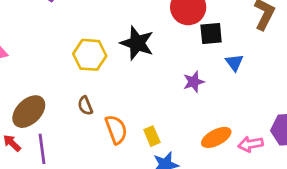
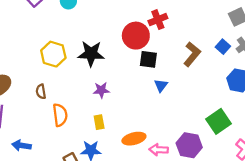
black star: (137, 43) -> (91, 54), turned -30
purple star: (194, 82) -> (101, 90), moved
yellow rectangle: (152, 136) -> (99, 122), moved

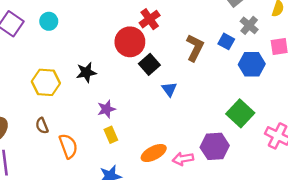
blue square: (223, 47) -> (226, 41), moved
black star: (91, 54) -> (86, 72), size x0.7
black square: (148, 59) -> (149, 64), turned -36
yellow rectangle: (99, 122) -> (111, 135), moved

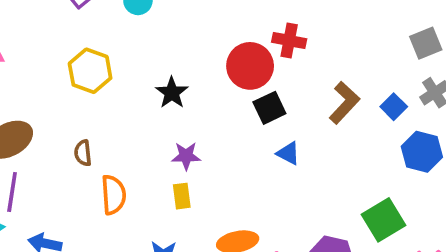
red cross: (150, 19) -> (289, 40), turned 30
black star: (86, 72) -> (172, 93), turned 30
yellow hexagon: (46, 82) -> (90, 71), moved
blue triangle: (169, 89) -> (288, 153), turned -42

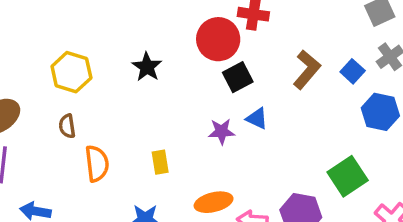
yellow hexagon: (90, 71) -> (71, 72), moved
purple star: (186, 156) -> (221, 132), moved

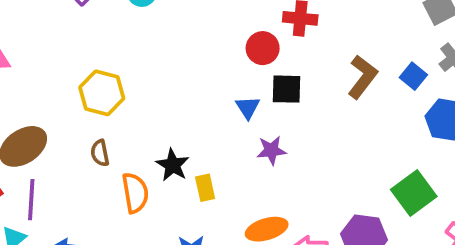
red circle: (218, 39) -> (263, 48), size x0.7
black star: (147, 67) -> (173, 165), moved
black square: (238, 77) -> (286, 89), turned 32
blue triangle: (257, 118) -> (248, 107), moved, turned 35

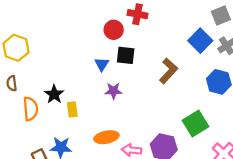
blue square: (413, 76) -> (200, 41), moved, size x1.5
brown L-shape: (363, 77) -> (168, 71), moved

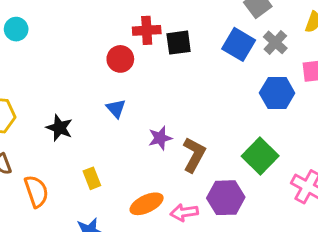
black square: (126, 55) -> (179, 43), moved
brown L-shape: (168, 71) -> (194, 155), moved
purple star: (113, 91) -> (160, 138), moved
black star: (54, 94) -> (59, 128), moved

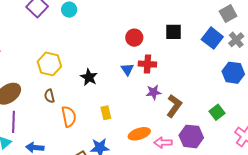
red cross: (147, 30) -> (147, 64), moved
green square: (260, 156) -> (217, 112), size x0.7

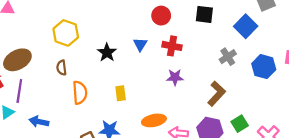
gray cross: (236, 40) -> (228, 57), moved
blue triangle: (127, 69) -> (140, 44), moved
brown L-shape: (174, 106) -> (217, 94), moved
green square: (217, 112) -> (240, 124), moved

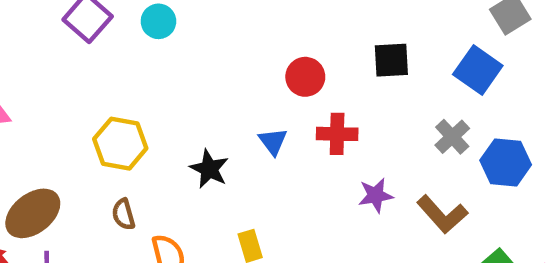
blue hexagon: (264, 67) -> (506, 163), moved
purple star: (175, 77) -> (376, 195), moved
brown L-shape: (217, 94) -> (442, 214), turned 105

